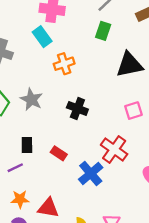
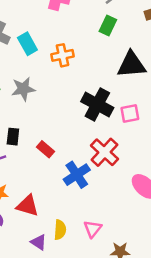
cyan rectangle: (42, 37) -> (27, 44), moved
gray star: (31, 99) -> (23, 89), turned 30
black cross: (77, 109) -> (97, 105), moved, size x1.4

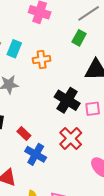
cyan rectangle: (27, 44) -> (14, 49), turned 48
blue cross: (77, 175) -> (36, 154), moved, turned -30

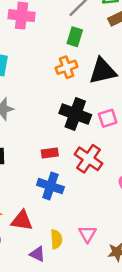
orange cross: (42, 60) -> (67, 67), moved
red rectangle: (24, 134) -> (50, 153), moved, turned -40

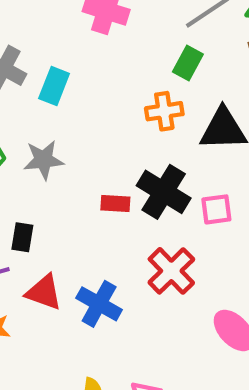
red rectangle: (50, 153) -> (115, 203), moved
red triangle: (22, 221) -> (44, 292), moved

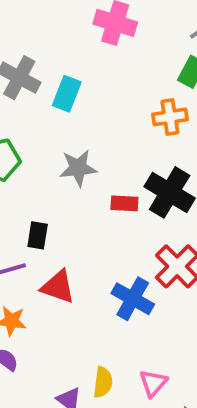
gray star: (43, 160) -> (78, 168), moved
blue cross: (99, 304) -> (133, 299), moved

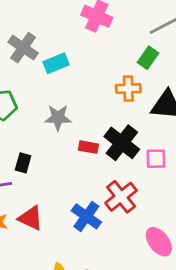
cyan rectangle: (67, 94) -> (56, 63), turned 40
red triangle: (58, 287) -> (31, 218), moved

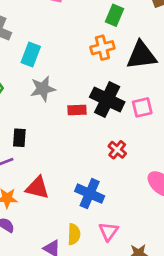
cyan rectangle: (56, 63) -> (31, 55), moved, turned -35
red cross: (121, 197) -> (117, 150), size x0.6
blue cross: (86, 216) -> (90, 194), moved

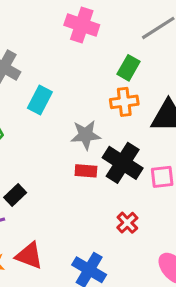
green rectangle: (114, 15) -> (129, 68), moved
gray star: (43, 89) -> (86, 135), moved
black rectangle: (19, 138) -> (15, 195), turned 36

